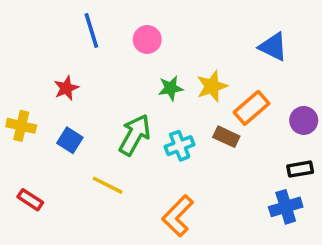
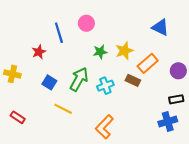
blue line: (91, 31) -> (59, 33), moved
blue square: (70, 140) -> (49, 82), moved

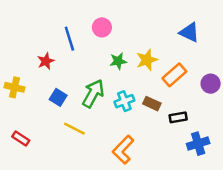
brown rectangle: (133, 80) -> (152, 104), moved
black rectangle: (176, 99) -> (178, 117), moved

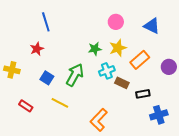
pink circle: (102, 27) -> (116, 22), moved
blue line: (69, 39) -> (46, 22), moved
cyan cross: (124, 101) -> (107, 71), moved
red rectangle: (21, 139) -> (26, 106), moved

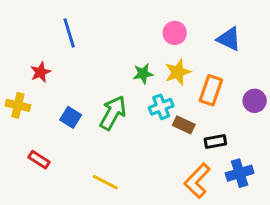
red star: (37, 49) -> (40, 72), moved
orange rectangle: (140, 60) -> (211, 90), turned -30
yellow line: (60, 103) -> (105, 182), moved
orange L-shape: (99, 120) -> (197, 181), moved

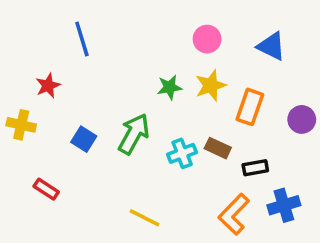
cyan cross: (161, 107) -> (182, 153), moved
yellow line: (105, 182) -> (144, 218), moved

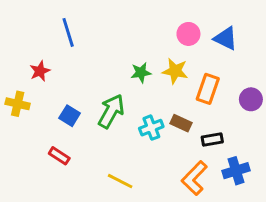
pink circle: (207, 39) -> (188, 34), moved
yellow star: (211, 86) -> (175, 71), turned 30
red rectangle: (46, 189) -> (59, 156), moved

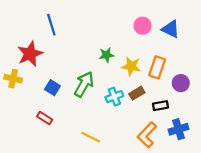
red star: (40, 71) -> (30, 54), size x1.6
yellow star: (175, 71) -> (131, 66), moved
purple circle: (251, 99) -> (181, 83), moved
brown rectangle: (181, 123) -> (137, 93), turned -56

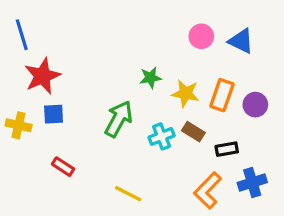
blue line: (51, 25) -> (22, 35), moved
yellow cross: (13, 79) -> (19, 125), moved
purple circle: (181, 83) -> (255, 105), moved
blue square: (52, 88) -> (54, 114), moved, turned -35
brown rectangle: (137, 93) -> (193, 132), turned 63

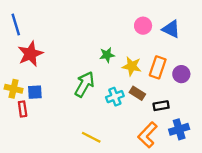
blue square: (54, 114) -> (35, 92), moved
red rectangle: (63, 167) -> (23, 109), moved, turned 49

